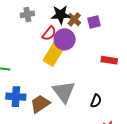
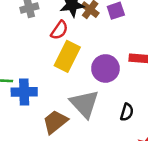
purple circle: (65, 39) -> (105, 68), moved
blue cross: (16, 97) -> (24, 92), moved

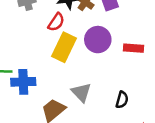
purple circle: (105, 68) -> (98, 40), moved
gray triangle: (84, 104) -> (81, 92), size x0.7

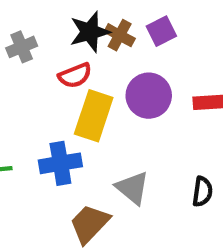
red semicircle: (56, 22) -> (75, 75), turned 42
blue cross: (23, 82) -> (60, 163), moved

